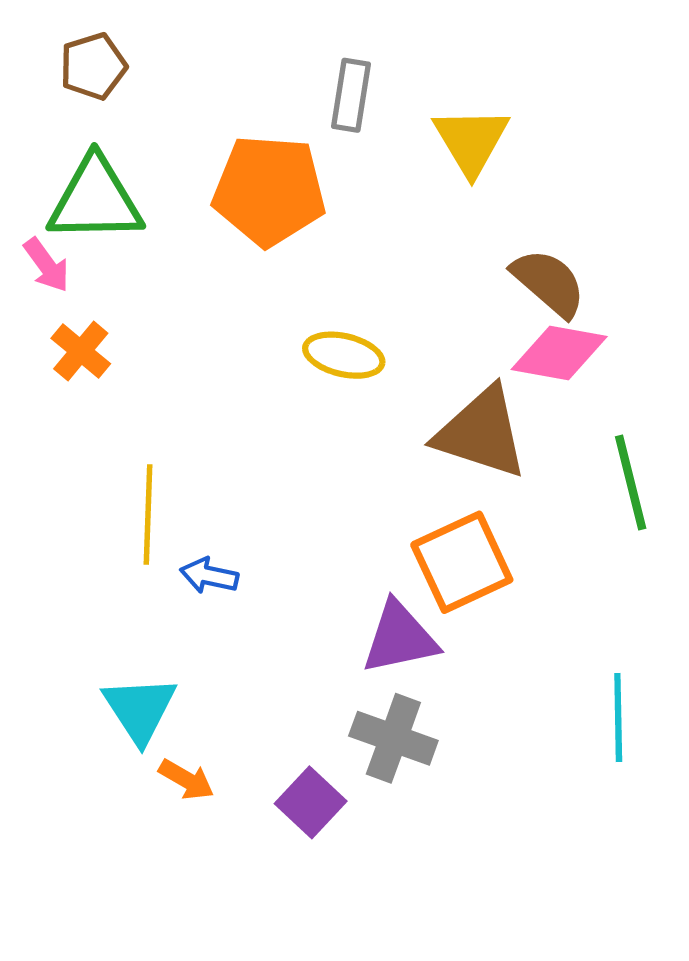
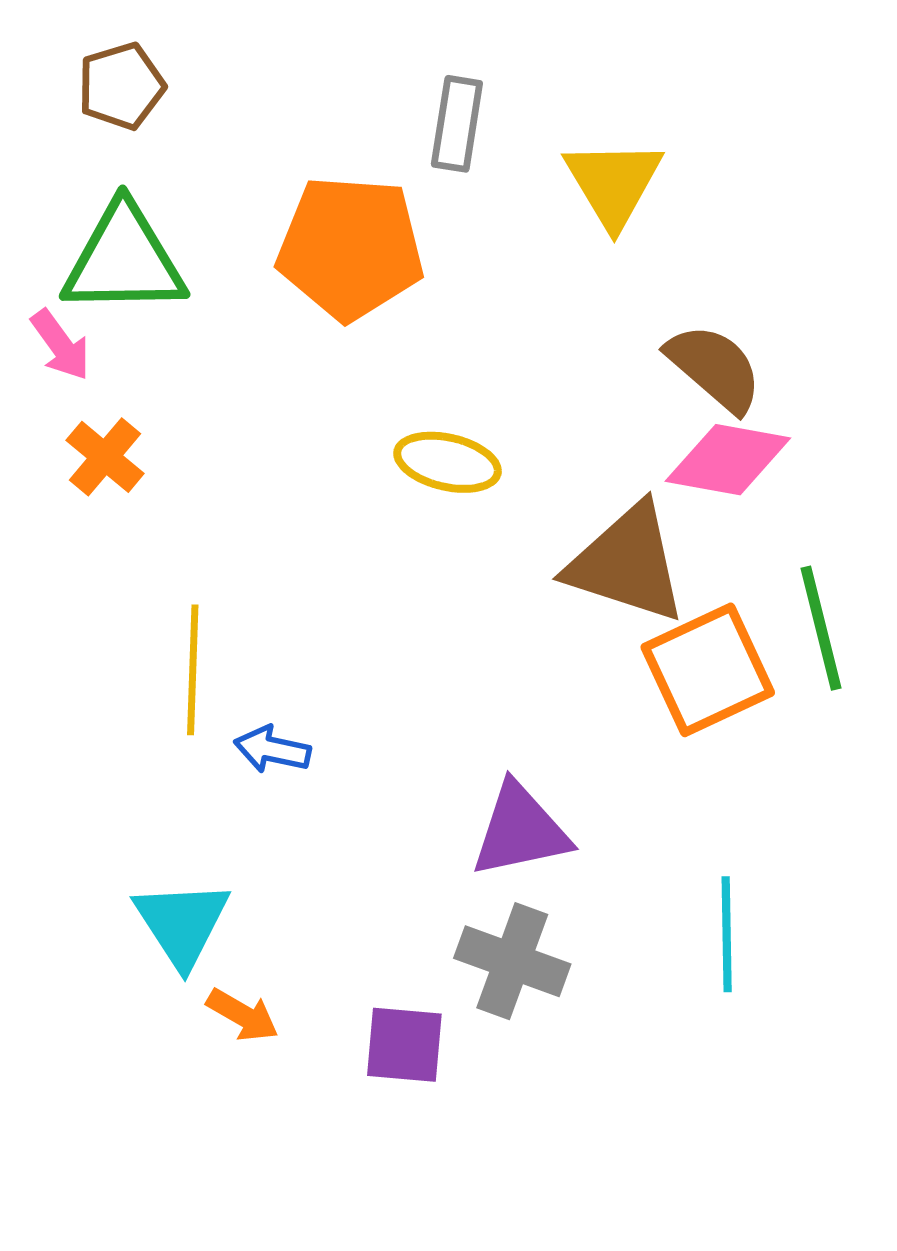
orange square: (462, 562) -> (708, 670), moved
cyan line: (618, 718) -> (727, 934), moved
purple square: (311, 802) -> (404, 1045), turned -38

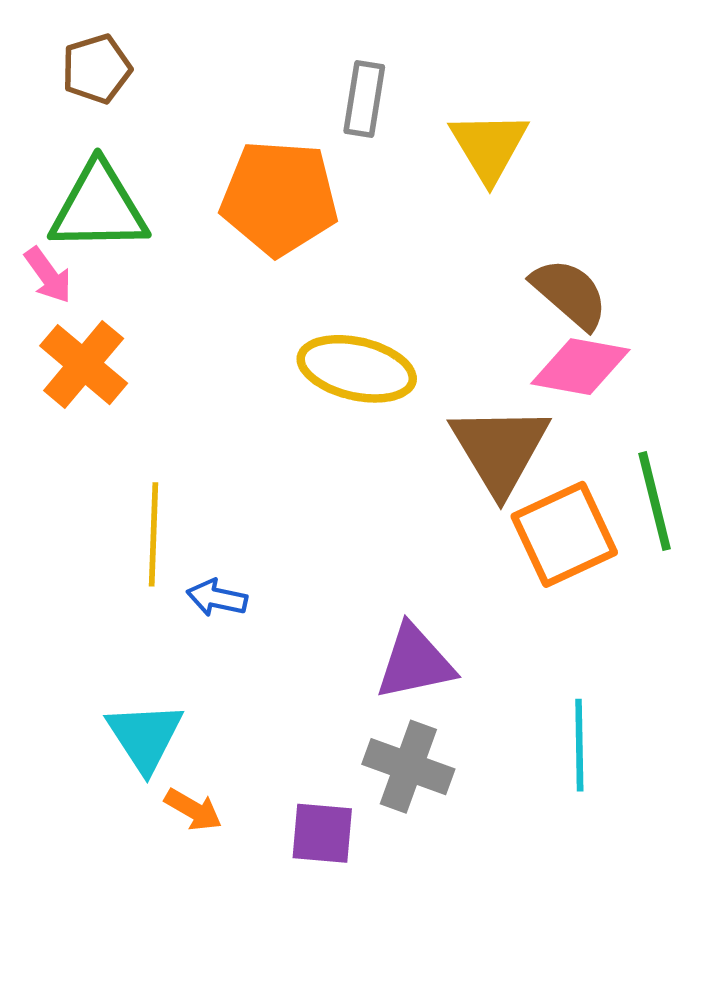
orange cross: (105, 457) -> (84, 365), size x1.4
yellow ellipse: (448, 462) -> (357, 369), size x1.4
brown triangle: (627, 563) -> (500, 449), turned 41

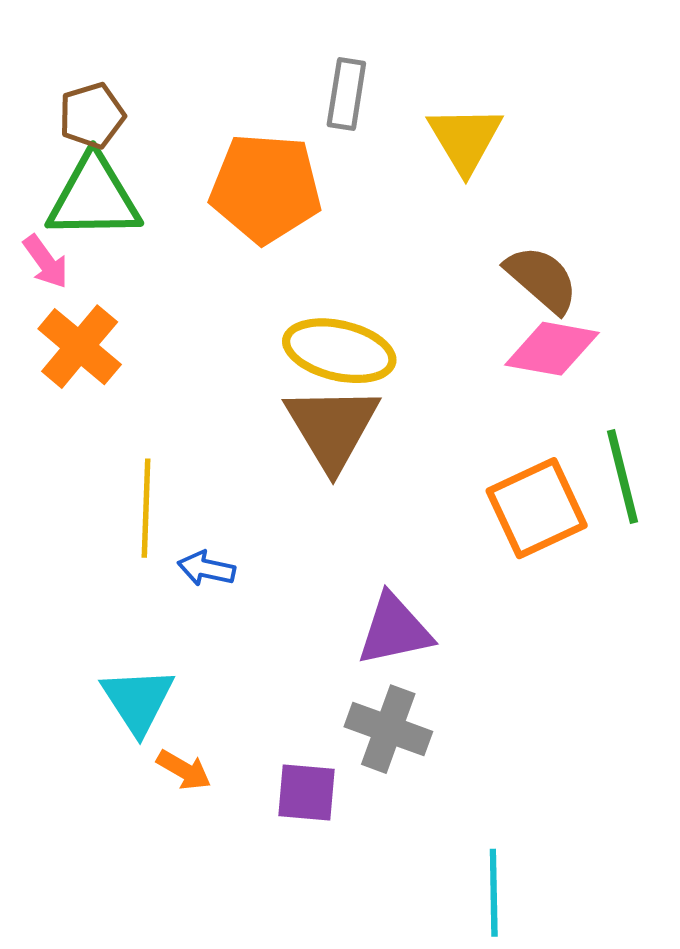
brown pentagon: (97, 69) -> (92, 115), moved
brown triangle: (500, 449) -> (332, 427), moved
cyan line: (579, 745) -> (494, 893), moved

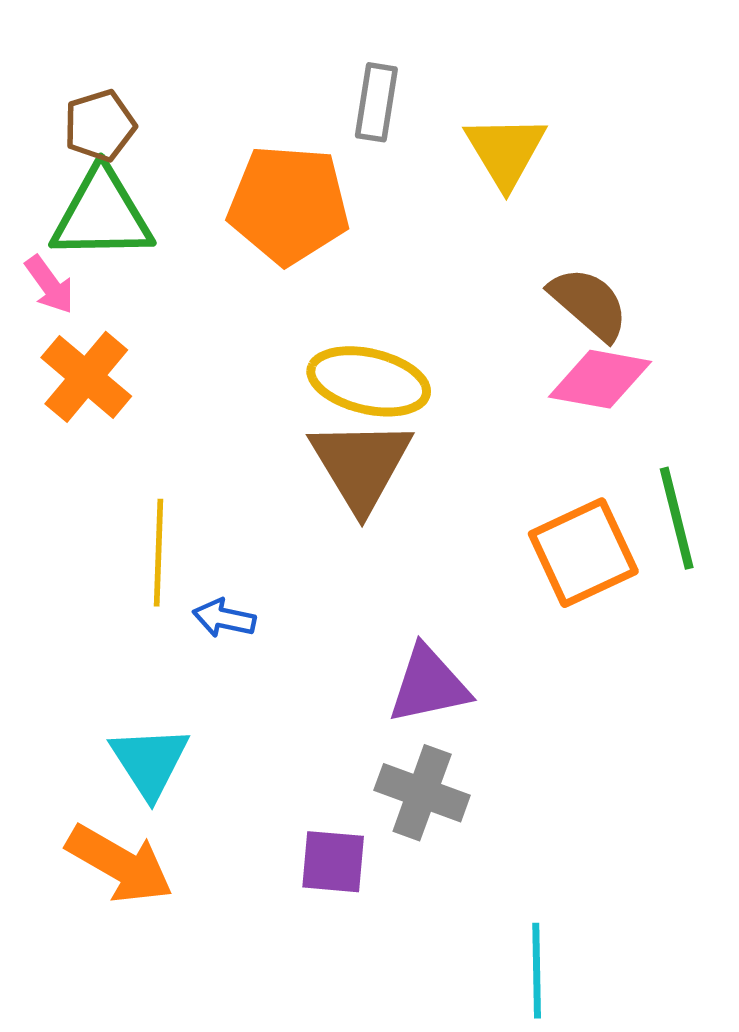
orange arrow: (184, 770) -> (120, 864), moved, size x1.8

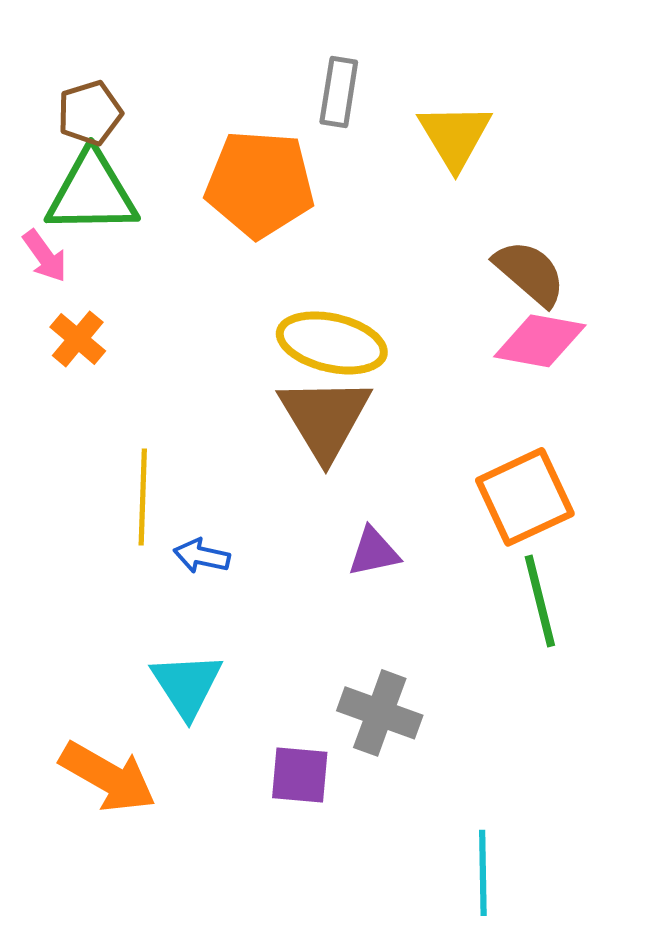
orange cross: (86, 377) -> (78, 339), size x0.7
green line: (677, 518) -> (540, 601), moved
purple triangle: (429, 685) -> (374, 552), moved, size x0.7
cyan triangle: (150, 762) -> (187, 685), moved

